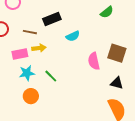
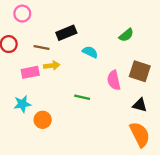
green semicircle: (107, 12) -> (126, 35), moved
cyan semicircle: (73, 36) -> (90, 52), turned -128
cyan star: (27, 73) -> (22, 104), moved
green line: (51, 76) -> (82, 97), moved, turned -32

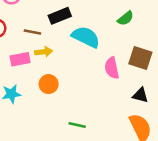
cyan semicircle: (90, 52) -> (86, 37), size x1.6
green line: (82, 97) -> (77, 125), moved
orange circle: (43, 120) -> (49, 84), moved

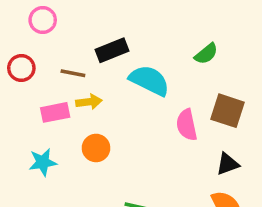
black triangle: (140, 95) -> (228, 164), turned -35

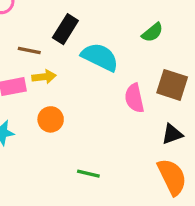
black rectangle: (112, 50) -> (65, 29), turned -36

